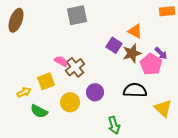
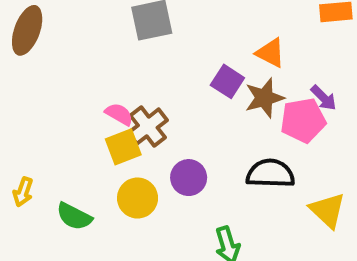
pink pentagon: (151, 64) -> (303, 120), turned 30
yellow square: (46, 81) -> (123, 147), moved
yellow arrow: (24, 92) -> (23, 192), moved, turned 136

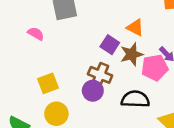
pink semicircle: (119, 114) -> (36, 34), moved
brown cross: (148, 126) -> (100, 75), moved, turned -30
purple circle: (189, 178) -> (93, 91), moved

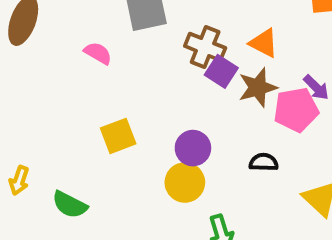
brown cross: (100, 75) -> (205, 47), moved
black semicircle: (135, 99) -> (264, 162), size x0.6
yellow circle: (56, 114) -> (185, 182), moved

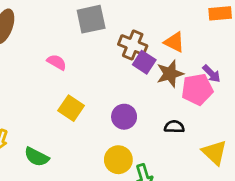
pink semicircle: (98, 53) -> (57, 62), moved
yellow square: (118, 136) -> (71, 108), turned -35
yellow circle: (185, 182) -> (118, 160), moved

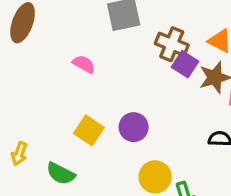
yellow square: (71, 108) -> (89, 130), moved
purple circle: (124, 117) -> (134, 127), moved

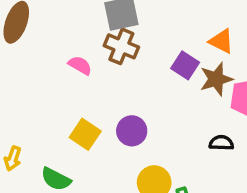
brown cross: (172, 44) -> (121, 46), moved

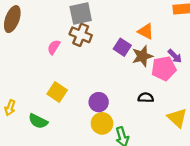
pink semicircle: (80, 65) -> (54, 47), turned -88
purple circle: (132, 131) -> (99, 102), moved

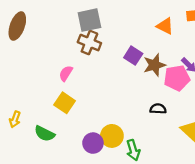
orange triangle: (146, 31) -> (165, 26), moved
pink semicircle: (54, 47) -> (66, 73), moved
purple circle: (99, 102) -> (93, 143), moved

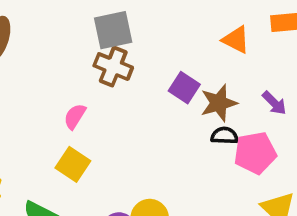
pink pentagon: (177, 78) -> (255, 153), moved
black semicircle: (158, 109) -> (224, 136), moved

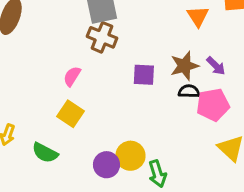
orange triangle: (236, 40) -> (198, 16), turned 30
purple square: (184, 88) -> (144, 75), moved, turned -30
purple arrow: (274, 103) -> (216, 66), moved

